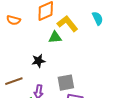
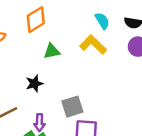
yellow L-shape: (67, 24) -> (93, 45), moved

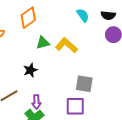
yellow L-shape: (93, 45) -> (66, 45), moved
gray square: (72, 107) -> (84, 84), moved, turned 30

